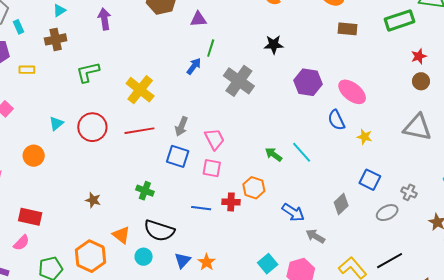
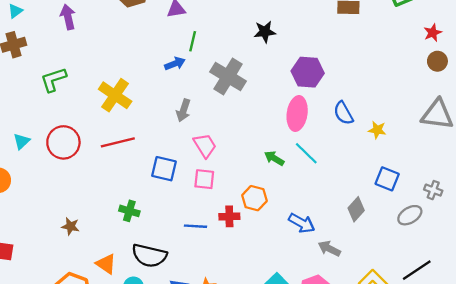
blue arrow: (194, 66) -> (175, 64), turned 36
pink ellipse: (352, 92) -> (297, 114), moved, turned 64
gray arrow: (181, 126) -> (183, 110), moved

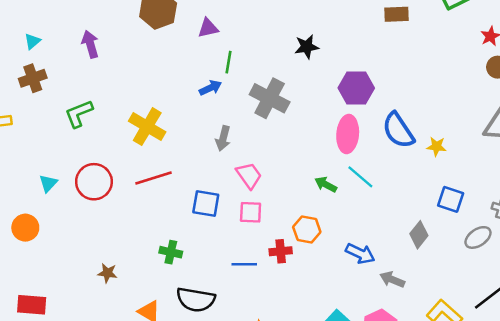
blue semicircle: (343, 113) -> (398, 130), size x1.4

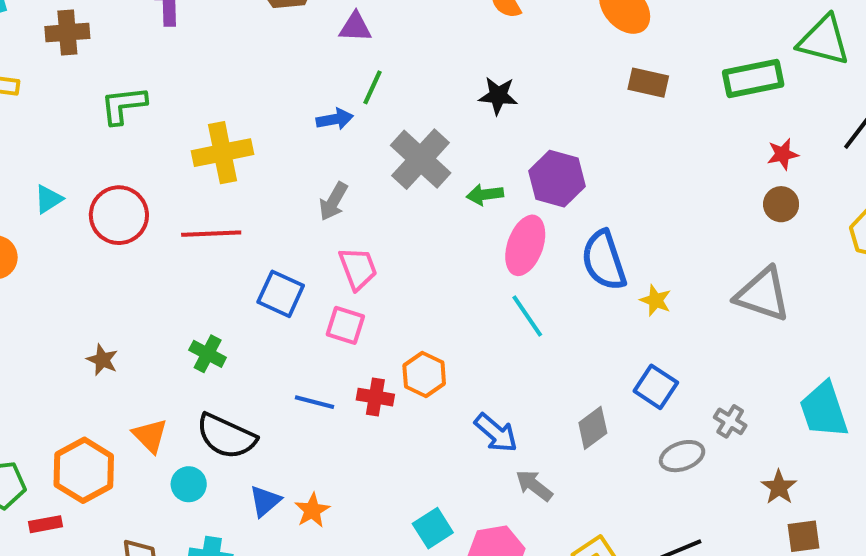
yellow cross: (147, 127) -> (222, 153), turned 33
green arrow: (326, 185) -> (485, 195), moved, turned -50

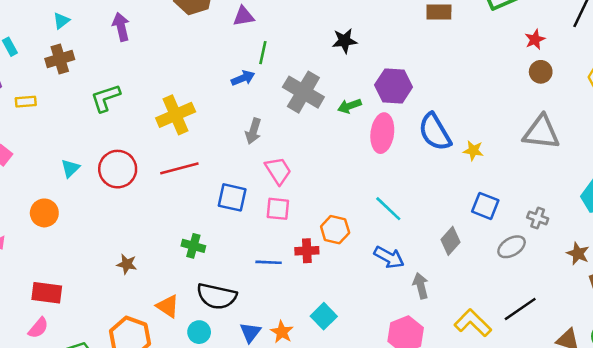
cyan line: (527, 316) -> (388, 209), moved
gray arrow: (534, 485) -> (421, 286), turned 50
cyan square: (433, 528) -> (324, 316), moved

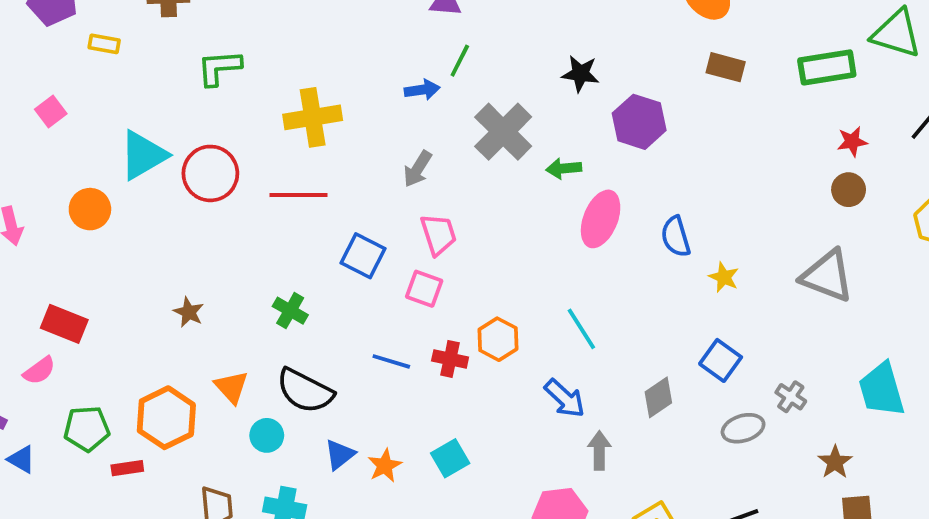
purple hexagon: (394, 86) -> (639, 122), moved
blue semicircle: (435, 132) -> (676, 237), size x0.7
cyan triangle: (70, 168) -> (143, 155), size x1.8

